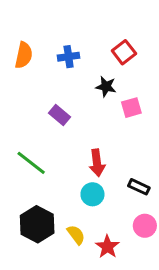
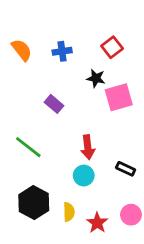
orange semicircle: (24, 55) -> (22, 50), turned -50
pink square: (131, 108) -> (119, 97), size x1.5
pink circle: (145, 226) -> (131, 215), moved
yellow semicircle: (76, 235) -> (69, 212), turned 36

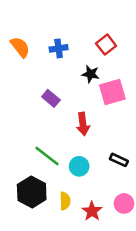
green line: (28, 147) -> (47, 156), moved
red arrow: (88, 147) -> (83, 124), moved

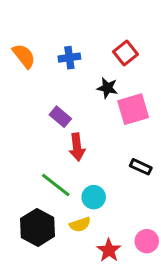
red arrow: (83, 124) -> (77, 147), moved
black rectangle: (119, 160) -> (141, 167), moved
yellow semicircle: (65, 201) -> (80, 224), moved, turned 72

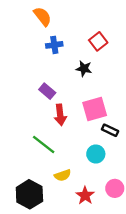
orange semicircle: (24, 56) -> (42, 16), moved
pink square: (133, 109) -> (95, 109), moved
cyan circle: (94, 197) -> (96, 154), moved
black hexagon: (38, 227) -> (29, 194), moved

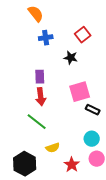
purple rectangle: (47, 91) -> (40, 77), turned 48
red arrow: (60, 115) -> (41, 97), moved
cyan circle: (96, 154) -> (92, 139), moved

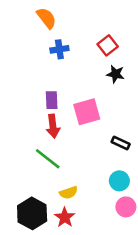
black star: (71, 58) -> (115, 74), moved
pink square: (80, 92) -> (87, 112), moved
red star: (72, 165) -> (65, 217), moved

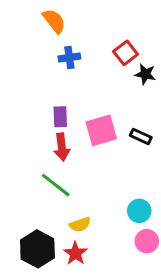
black star: (115, 74) -> (145, 74), moved
black rectangle: (121, 143) -> (141, 136), moved

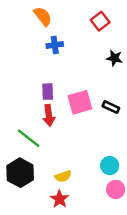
red square: (126, 53) -> (100, 21), moved
green line: (56, 185) -> (28, 138), moved
black hexagon: (37, 249) -> (20, 173), moved

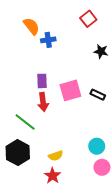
orange semicircle: (43, 16) -> (31, 26), moved

